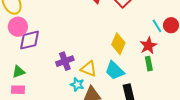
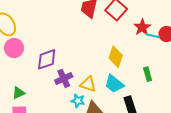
cyan line: (157, 26) -> (153, 36), turned -40
purple diamond: (29, 40) -> (47, 59), moved
red star: (148, 46) -> (142, 27), moved

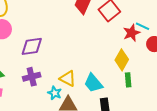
cyan line: (153, 36) -> (143, 26), moved
yellow diamond: (116, 57) -> (122, 60), moved
purple cross: (64, 78) -> (32, 77), moved

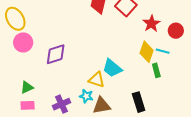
cyan line: (143, 26) -> (163, 51), moved
purple cross: (32, 77) -> (62, 104), moved
cyan trapezoid: (93, 83) -> (112, 68), moved

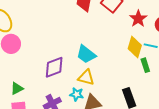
purple diamond: (56, 54) -> (54, 67), moved
cyan trapezoid: (112, 68) -> (86, 54), moved

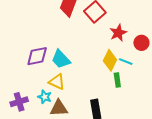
purple diamond: (54, 67) -> (37, 56), moved

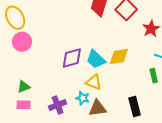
yellow diamond: (110, 60) -> (119, 56), moved, turned 60

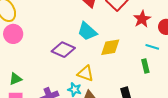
purple diamond: (72, 58) -> (63, 50), turned 40
cyan trapezoid: (96, 59) -> (87, 31), moved

